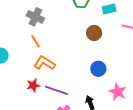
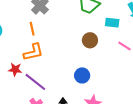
orange L-shape: (45, 63) -> (33, 52), turned 115

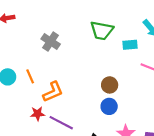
orange line: (32, 29) -> (30, 76), moved
brown circle: (90, 40) -> (110, 85), moved

